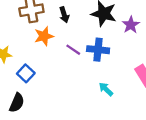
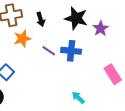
cyan arrow: (106, 89) -> (78, 98), moved

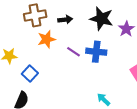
black arrow: (41, 19) -> (65, 20), turned -80

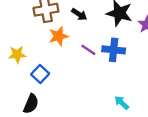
black arrow: (65, 20) -> (79, 14), turned 40

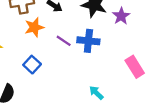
blue square: (40, 74) -> (32, 65), moved

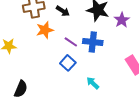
blue square: (32, 65) -> (68, 63), moved
cyan arrow: (96, 93) -> (93, 83), moved

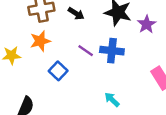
orange star: (45, 30) -> (40, 41), moved
blue square: (68, 63) -> (58, 71), moved

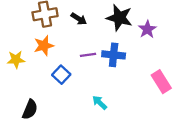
purple line: (86, 51) -> (88, 55), turned -42
cyan arrow: (112, 100) -> (100, 103), moved

